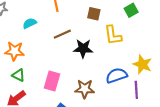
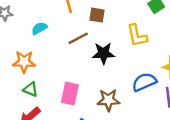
brown square: (94, 14) -> (97, 15), moved

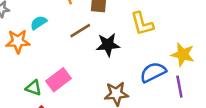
orange star: (24, 62) -> (18, 41), moved
pink rectangle: (70, 93) -> (58, 80), moved, turned 45

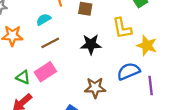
cyan semicircle: (39, 23) -> (44, 19), moved
brown line: (80, 31) -> (50, 43), moved
yellow star: (183, 54) -> (147, 45), moved

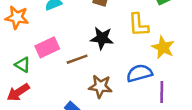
brown line: (50, 43) -> (77, 59), moved
pink rectangle: (45, 72) -> (47, 47), moved

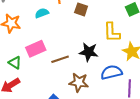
black star: (102, 38) -> (89, 52), moved

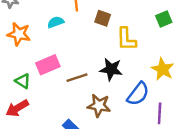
yellow L-shape: (112, 32) -> (126, 39), moved
blue semicircle: (111, 72) -> (138, 94), turned 140

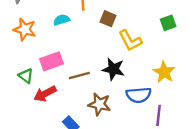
yellow L-shape: (126, 39) -> (130, 40), turned -30
blue semicircle: (138, 94) -> (139, 95), turned 45
red arrow: (17, 108) -> (45, 94), moved

